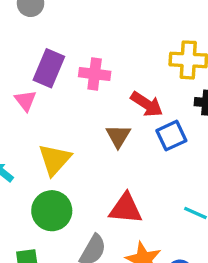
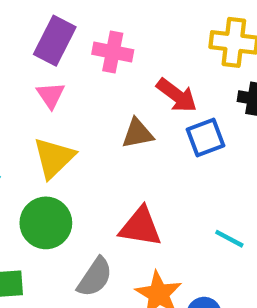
pink triangle: (25, 100) -> (51, 95), moved
brown triangle: (118, 136) -> (138, 133), turned 44

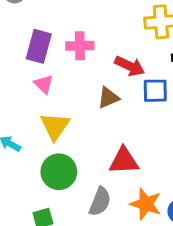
blue square: (205, 138) -> (155, 91), turned 32

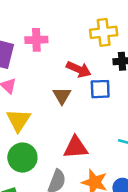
pink cross: (80, 46) -> (36, 40), moved
brown triangle: (108, 98) -> (62, 96), turned -36

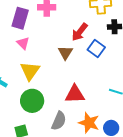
red arrow: (79, 69) -> (80, 32), turned 102
blue square: (100, 89) -> (96, 48), turned 36

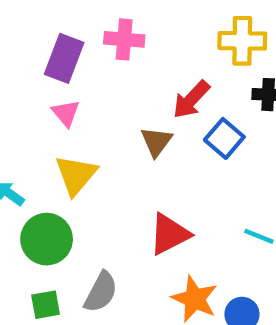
red triangle: (75, 94) -> (169, 234), turned -30
green circle: (32, 101) -> (47, 239), moved
gray semicircle: (59, 121) -> (101, 292), moved

